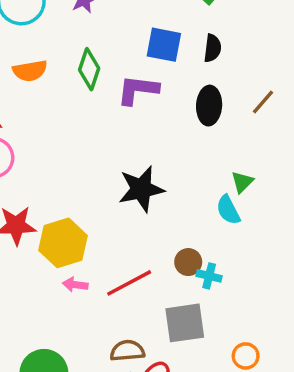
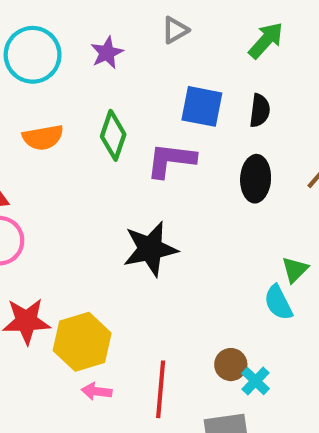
black star: (141, 189) -> (150, 249), moved
cyan cross: (209, 276) -> (256, 381), turned 30
red line: (129, 283) -> (161, 389), turned -57

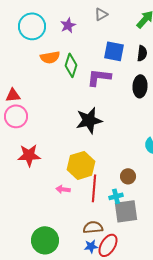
orange semicircle: (43, 137) -> (50, 57), moved
yellow hexagon: (82, 342) -> (81, 165), moved
cyan cross: (256, 381) -> (116, 196), moved, turned 32

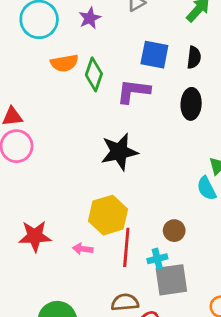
red star: (29, 155) -> (35, 236), moved

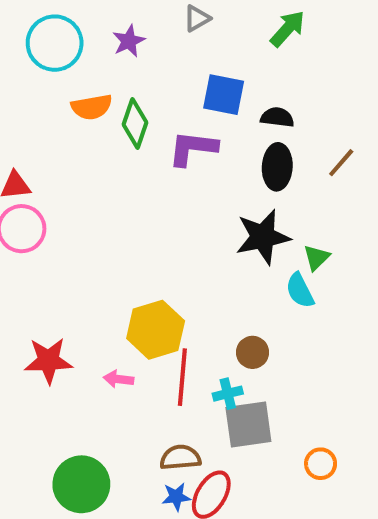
black semicircle: (194, 57) -> (277, 117), moved, turned -90
black star: (119, 152) -> (263, 237), moved

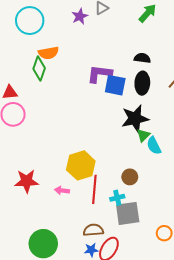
purple star: (129, 41) -> (80, 16), moved
blue square: (224, 95) -> (115, 85), moved
green diamond: (135, 124) -> (39, 68), moved
green triangle: (316, 258) -> (143, 135), moved

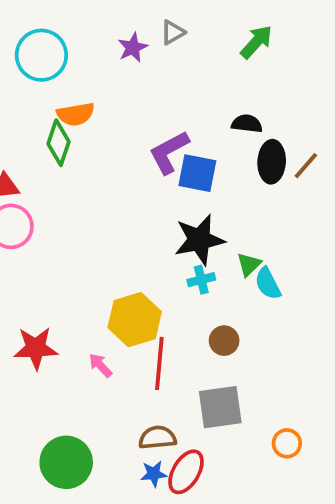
purple L-shape: (100, 74) -> (169, 152), turned -35
black ellipse: (142, 83) -> (272, 162), moved
black star: (135, 119) -> (199, 240), moved
pink arrow: (62, 190) -> (100, 365), turned 40
cyan cross: (117, 198) -> (201, 280), moved

